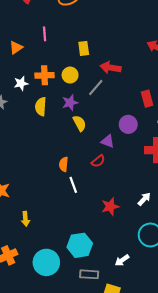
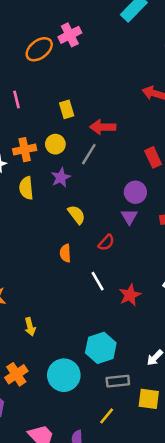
yellow semicircle: (80, 123) -> (77, 215), moved
purple triangle: (108, 141) -> (129, 217), moved, turned 48
white line: (73, 185) -> (98, 281), moved

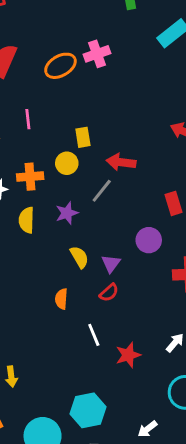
yellow circle: (55, 144) -> (67, 163), moved
purple triangle: (129, 217) -> (111, 264), moved

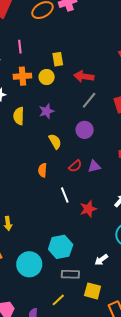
orange cross: (30, 177) -> (22, 76), moved
gray line: (102, 191) -> (89, 100), moved
purple circle: (149, 240) -> (85, 130), moved
purple triangle: (111, 264) -> (94, 166), moved, turned 40

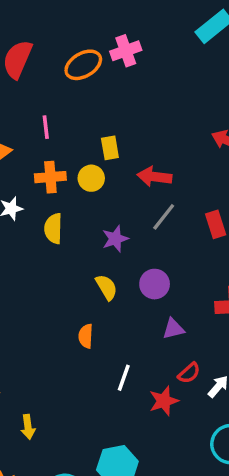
purple star: (46, 111) -> (115, 239), moved
yellow semicircle: (19, 116) -> (53, 229), moved
purple circle: (85, 130) -> (155, 284), moved
red semicircle: (75, 166) -> (189, 373), moved
white line: (65, 195) -> (124, 378), turned 42

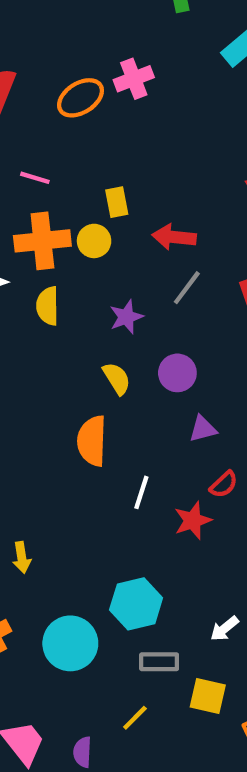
pink line: (46, 127) -> (35, 178), turned -65
orange cross: (50, 177) -> (42, 241), size x1.4
orange semicircle: (86, 336) -> (92, 441), size x1.6

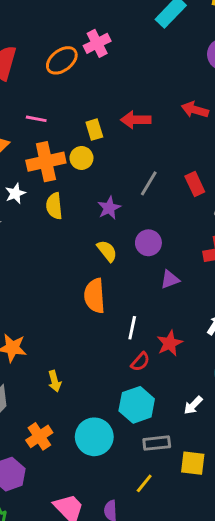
red arrow: (174, 237) -> (136, 120), moved
red semicircle: (224, 484) -> (140, 362), moved
white arrow: (224, 629) -> (193, 405), moved

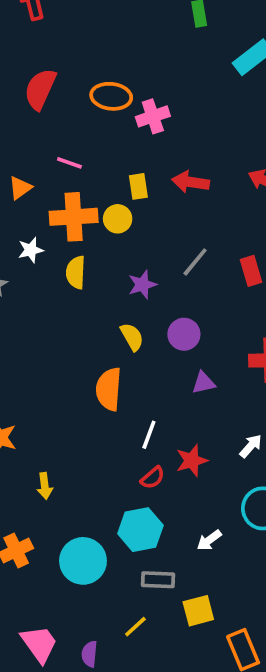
pink cross: (97, 43) -> (153, 116), moved
orange ellipse: (62, 60) -> (111, 96), turned 36
yellow square: (193, 463) -> (198, 611), turned -30

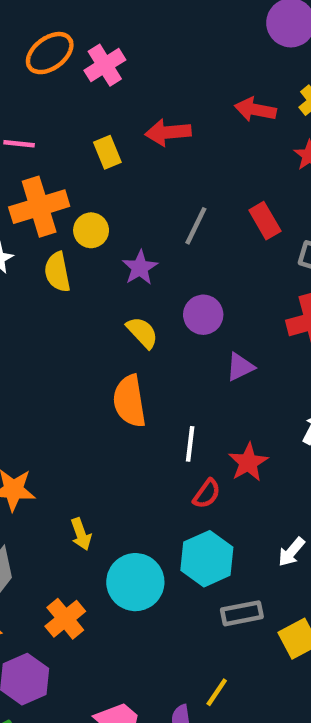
orange ellipse: (111, 96) -> (50, 53), turned -30
yellow circle: (118, 219) -> (91, 230), moved
cyan circle: (83, 561) -> (135, 582), moved
yellow line: (135, 627) -> (217, 692), moved

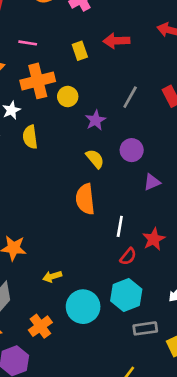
yellow semicircle: (57, 272) -> (30, 137), moved
yellow arrow: (81, 534) -> (52, 276), turned 90

